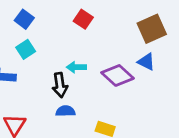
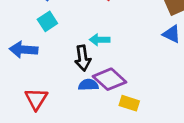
purple diamond: (118, 75) -> (110, 79), moved

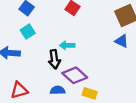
blue semicircle: (88, 85) -> (58, 90), moved
red triangle: (36, 99) -> (19, 90), turned 42

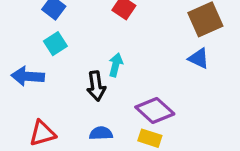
cyan arrow: (67, 45) -> (116, 65), turned 104
purple diamond: (75, 75) -> (155, 110), moved

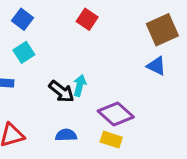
cyan arrow: (116, 65) -> (80, 85), moved
black arrow: (96, 86) -> (62, 91), turned -44

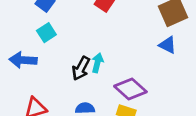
black arrow: (62, 91) -> (81, 68), turned 80

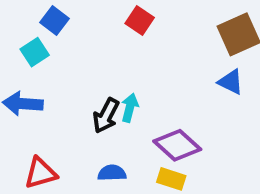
cyan square: (46, 33) -> (35, 52), moved

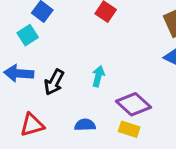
black arrow: (106, 116) -> (54, 82), moved

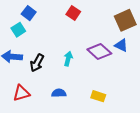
purple diamond: (134, 104) -> (99, 52), moved
yellow rectangle: (129, 129) -> (98, 96), moved

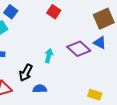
black arrow: (37, 63) -> (26, 73), moved
yellow rectangle: (98, 96) -> (95, 95), moved

